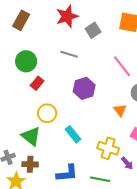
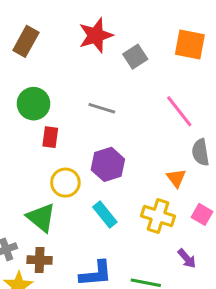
gray line: (69, 54) -> (102, 108), moved
red rectangle: (37, 83) -> (50, 137), turned -32
purple hexagon: (84, 88) -> (108, 164), moved
yellow cross: (108, 148) -> (158, 216), moved

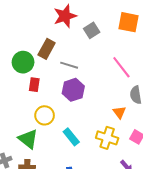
brown rectangle: (26, 41) -> (47, 49), moved
purple hexagon: (108, 164) -> (73, 90), moved

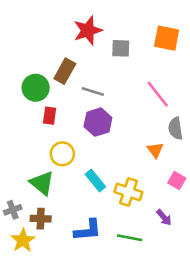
gray square: (92, 30) -> (121, 48), turned 35
yellow cross: (107, 138) -> (128, 192), moved

